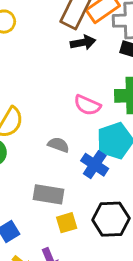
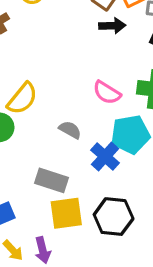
yellow square: (67, 223) -> (66, 213), size x1.5

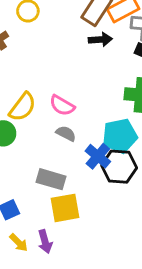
pink semicircle: (107, 93) -> (62, 105), moved
black hexagon: (114, 217) -> (119, 167), moved

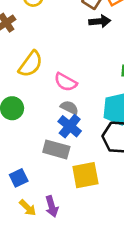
yellow semicircle: (23, 107) -> (31, 64), moved
blue cross: (98, 156) -> (70, 126), moved
yellow square: (65, 208) -> (85, 175), moved

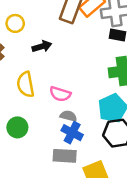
black arrow: (100, 21) -> (42, 46), moved
yellow semicircle: (31, 64) -> (26, 84), turned 145

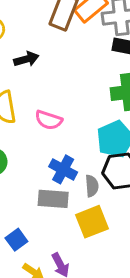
gray semicircle: (68, 116) -> (92, 186), moved, turned 70

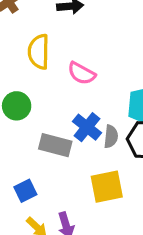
gray semicircle: (92, 186) -> (111, 136), moved
gray rectangle: (53, 199) -> (55, 145), moved

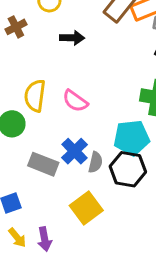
yellow semicircle: (39, 52) -> (35, 96), moved
yellow square: (107, 187) -> (86, 208), turned -32

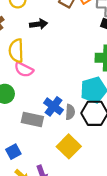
yellow semicircle: (35, 96) -> (16, 51), moved
pink semicircle: (75, 101) -> (24, 70), moved

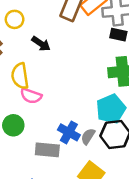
black arrow: (39, 24) -> (41, 44), turned 49
gray semicircle: (70, 112) -> (88, 136), turned -144

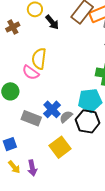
black arrow: (41, 44) -> (52, 22), moved
yellow semicircle: (20, 76) -> (39, 59), moved

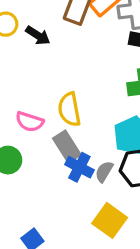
yellow semicircle: (39, 59) -> (69, 109), moved
gray rectangle: (31, 118) -> (67, 147), moved, turned 54

